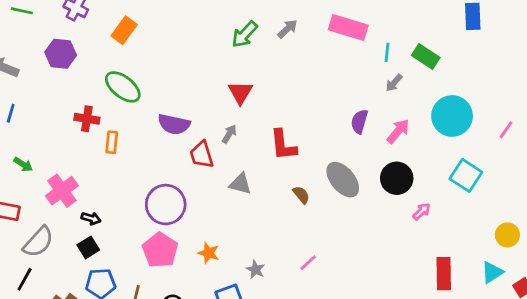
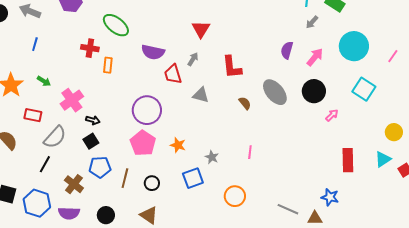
pink line: (308, 263) -> (250, 152), turned -40

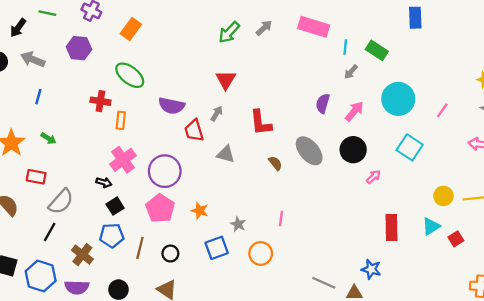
pink cross: (72, 100) -> (123, 160), moved
black square: (91, 141) -> (115, 206), moved
orange circle: (235, 196) -> (261, 253), moved

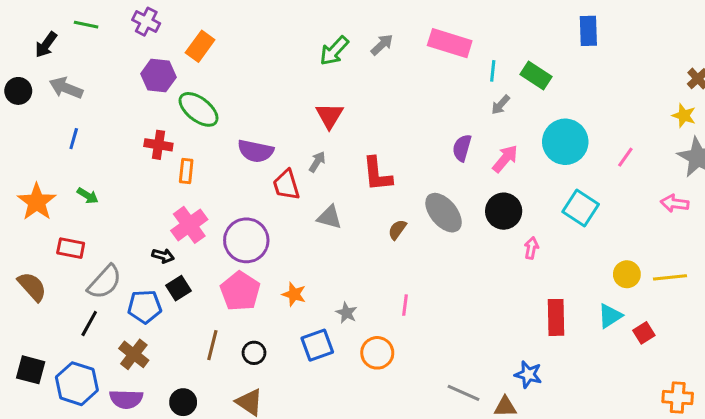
purple hexagon: (79, 48) -> (158, 75), moved
brown semicircle: (275, 163) -> (397, 230), turned -105
pink arrow: (373, 177) -> (531, 248), turned -35
blue pentagon: (112, 235) -> (145, 307), moved

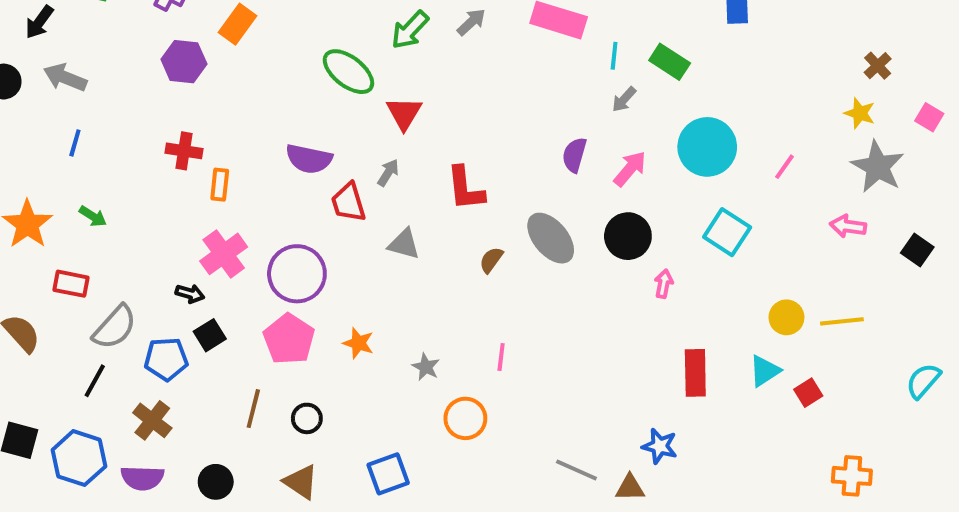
green ellipse: (199, 109) -> (348, 72), moved
blue square: (317, 345) -> (388, 474), moved

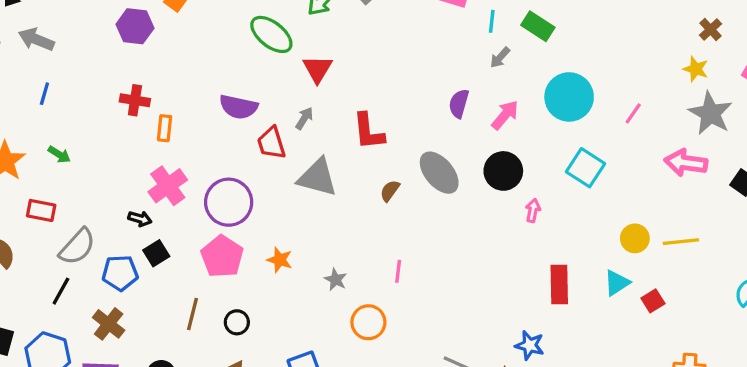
pink arrow: (848, 226) -> (686, 163), size x1.4
gray triangle: (404, 244) -> (317, 178), size x1.5

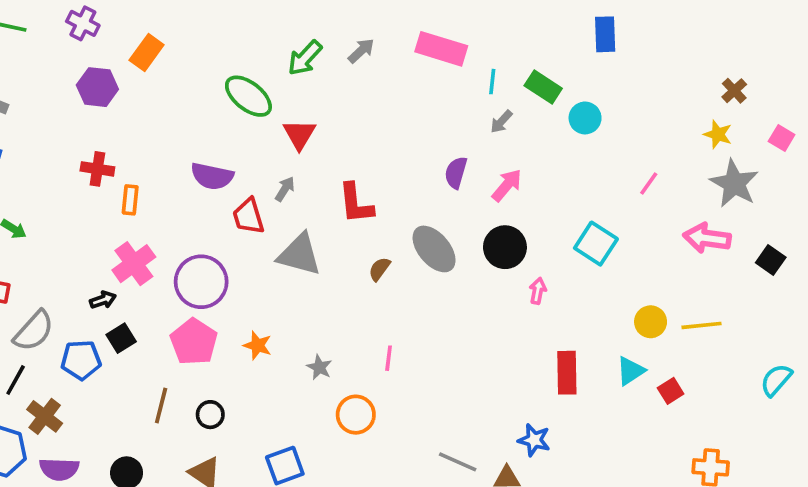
cyan circle: (569, 97) -> (585, 118), moved, size x0.6
black arrow: (140, 219) -> (103, 300), turned -35
brown cross: (109, 324) -> (45, 416), moved

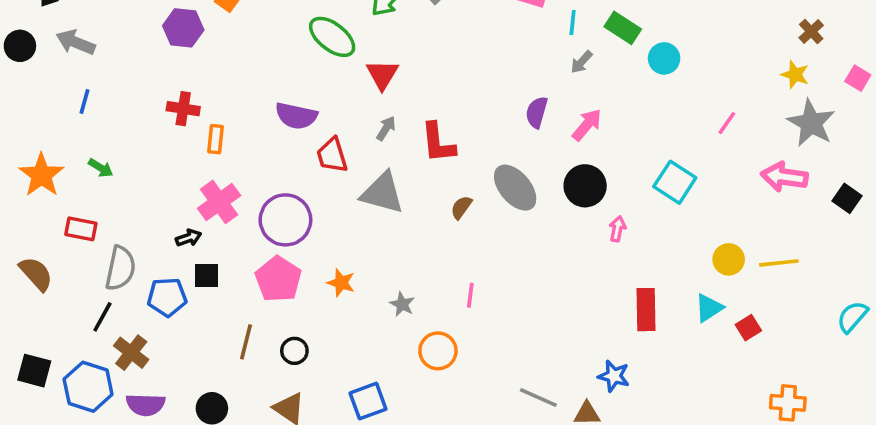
gray arrow: (285, 189) -> (386, 128), moved
gray semicircle: (34, 331) -> (120, 268), turned -30
black square: (121, 338) -> (207, 276), turned 32

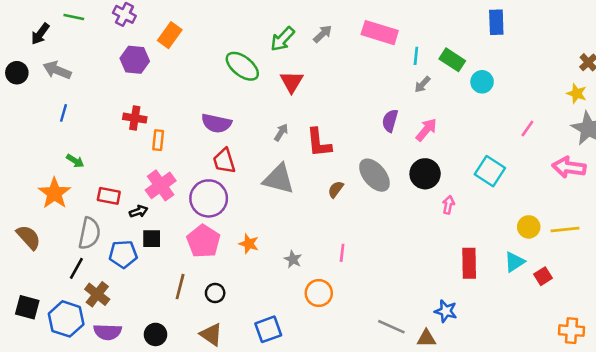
red triangle: (382, 75) -> (292, 82), moved
red trapezoid: (332, 155) -> (224, 161), moved
orange star: (41, 175) -> (54, 193), moved
red rectangle: (81, 229) -> (109, 196), moved

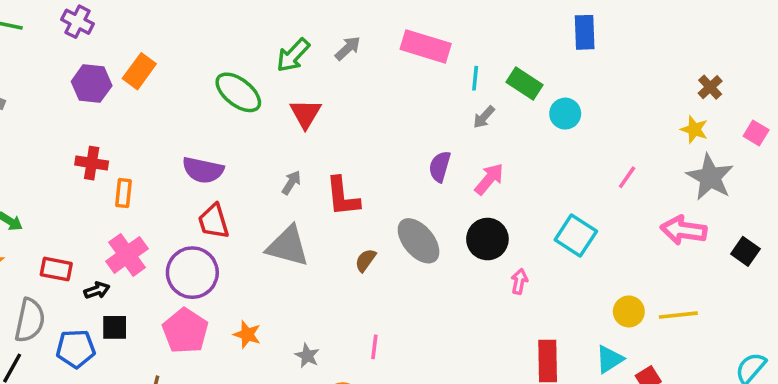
orange rectangle: (170, 35) -> (139, 71), moved

